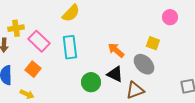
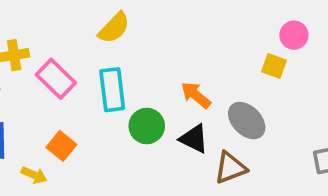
yellow square: (153, 43) -> (274, 66), moved
orange square: (33, 69) -> (61, 146), moved
green circle: (91, 82) -> (147, 126), moved

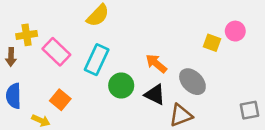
pink circle: (294, 35) -> (235, 31), moved
cyan rectangle: (112, 90) -> (97, 60), turned 32

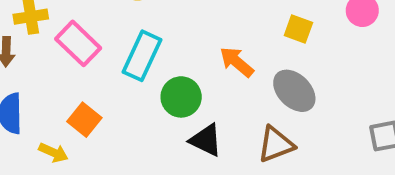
yellow square: (212, 43) -> (298, 29), moved
black triangle: (155, 95) -> (206, 140), moved

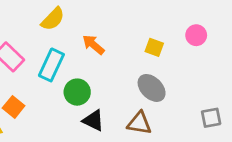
orange arrow: (237, 62) -> (93, 45), moved
brown triangle: (276, 144) -> (139, 123), turned 30

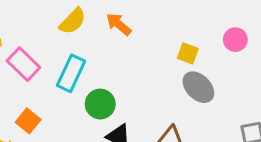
orange arrow: (93, 45) -> (119, 24), moved
gray ellipse: (152, 88) -> (198, 87), moved

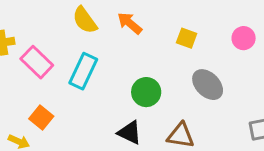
yellow semicircle: (73, 21) -> (85, 20), turned 100
yellow square: (188, 53) -> (187, 38), moved
green circle: (100, 104) -> (146, 92), moved

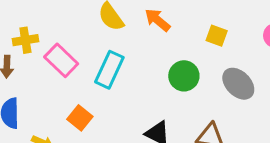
green circle: (146, 92) -> (184, 76), moved
orange square: (41, 118) -> (80, 118), moved

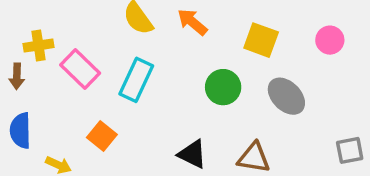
yellow square: (217, 36) -> (261, 40), size x1.4

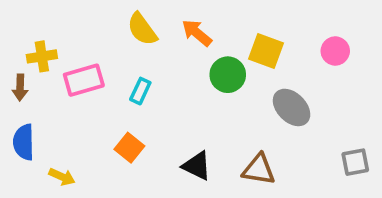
pink rectangle: (80, 69) -> (84, 80), turned -60
cyan rectangle: (136, 80) -> (140, 91), size x0.6
green circle: (223, 87) -> (228, 75), moved
orange square: (102, 136) -> (129, 148), moved

